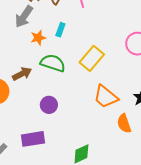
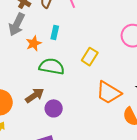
yellow rectangle: (92, 58) -> (90, 57), size x0.7
brown arrow: (22, 74) -> (35, 95), moved

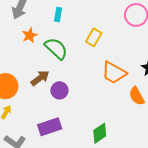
orange star: (34, 43) -> (30, 35), moved
green semicircle: (52, 66) -> (56, 48), turned 35

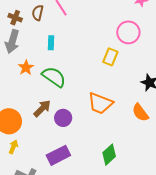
yellow rectangle: (94, 37) -> (110, 57), moved
orange trapezoid: (114, 73) -> (100, 103), moved

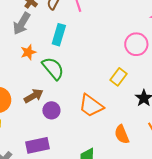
cyan rectangle: (51, 43) -> (59, 35), size x1.5
yellow rectangle: (110, 57) -> (119, 77), moved
orange semicircle: (140, 113) -> (122, 134), moved

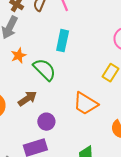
cyan rectangle: (59, 35) -> (63, 41), moved
purple circle: (51, 110) -> (46, 122), moved

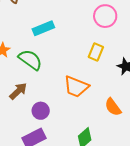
cyan rectangle: (63, 41) -> (43, 28), turned 65

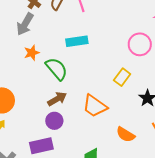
brown arrow: (18, 91) -> (57, 99), moved
orange semicircle: (113, 107) -> (125, 135), turned -36

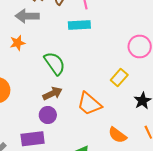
gray arrow: (25, 24) -> (27, 16), turned 55
cyan rectangle: (77, 41) -> (79, 25), moved
orange star: (32, 53) -> (18, 43), moved

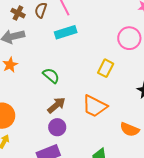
green semicircle: (55, 63) -> (51, 76), size x0.7
yellow rectangle: (119, 77) -> (106, 68), moved

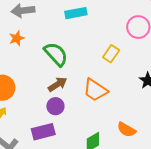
green semicircle: (51, 76) -> (56, 54), size x1.5
orange semicircle: (130, 129) -> (126, 130), moved

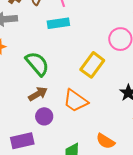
yellow rectangle: (111, 54) -> (92, 65), size x1.4
purple circle: (55, 106) -> (44, 116), moved

